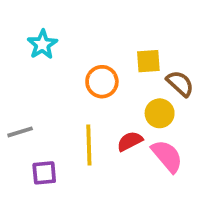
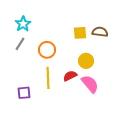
orange circle: (102, 82) -> (47, 50), moved
brown semicircle: (180, 84) -> (100, 32), moved, turned -35
gray line: (20, 132) -> (20, 44), moved, turned -40

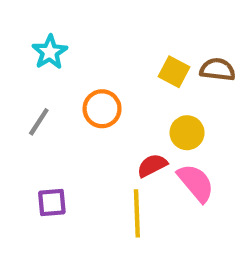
yellow square: (80, 33) -> (174, 72), turned 32
gray line: (20, 44) -> (39, 122), moved
yellow line: (48, 78) -> (137, 213), moved

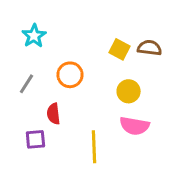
red semicircle: (152, 165) -> (53, 114), moved, turned -70
pink semicircle: (196, 183) -> (135, 126), turned 140

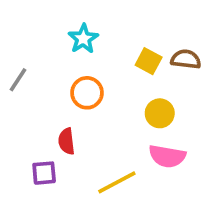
cyan star: (34, 36) -> (83, 39), moved
gray line: (26, 84) -> (18, 80), moved
yellow line: (94, 147) -> (117, 182), turned 64

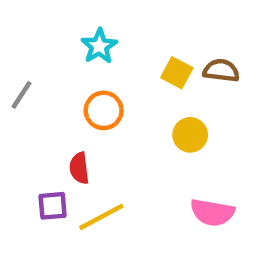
pink semicircle: (167, 156) -> (212, 212), moved
yellow line: (117, 182) -> (101, 217), moved

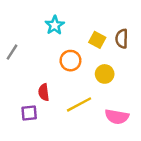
brown semicircle: (221, 71) -> (122, 39), turned -96
orange circle: (104, 110) -> (70, 61), moved
yellow line: (101, 217) -> (79, 104), moved

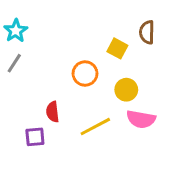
cyan star: (55, 25) -> (16, 31), moved
brown semicircle: (122, 39) -> (147, 32), moved
pink semicircle: (117, 117) -> (141, 119), moved

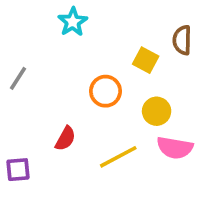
cyan star: (16, 31) -> (73, 22), moved
red semicircle: (53, 112) -> (65, 139), turned -144
purple square: (35, 137) -> (18, 170), moved

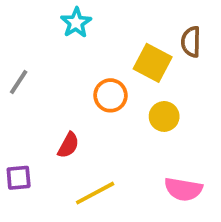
yellow square: (146, 60) -> (153, 63), size x1.4
pink semicircle: (175, 148) -> (183, 189), moved
yellow line: (118, 157) -> (95, 193), moved

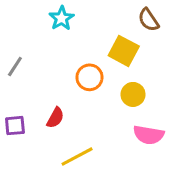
brown semicircle: (191, 42) -> (149, 20), moved, turned -35
purple square: (19, 178) -> (15, 126), moved
pink semicircle: (183, 189) -> (149, 135), moved

